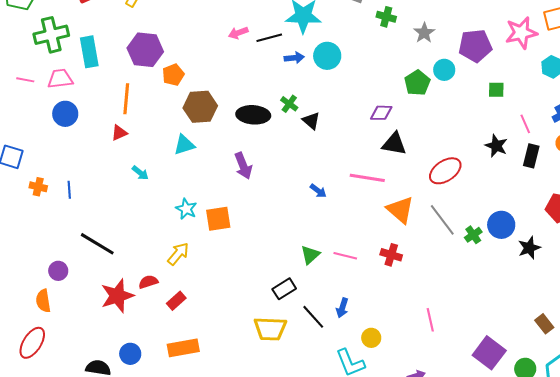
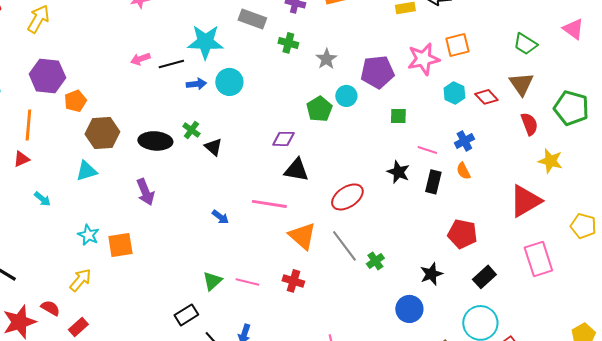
pink line: (525, 124) -> (427, 150), turned -48
blue circle: (501, 225) -> (409, 309), moved
red semicircle: (148, 282) -> (50, 308), turned 48

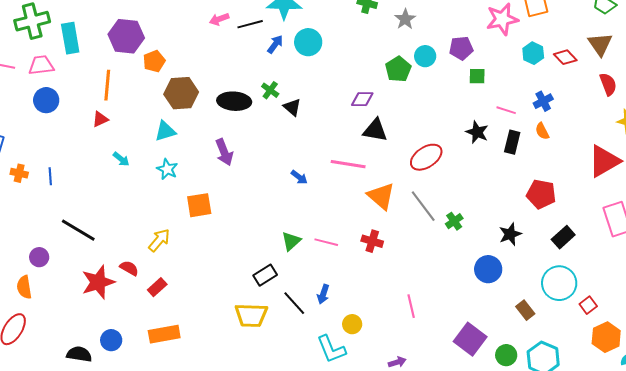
purple pentagon: (377, 72) -> (461, 48), moved, size x0.7
blue arrow: (196, 84) -> (275, 44), turned -48
cyan star: (88, 235) -> (167, 169), moved

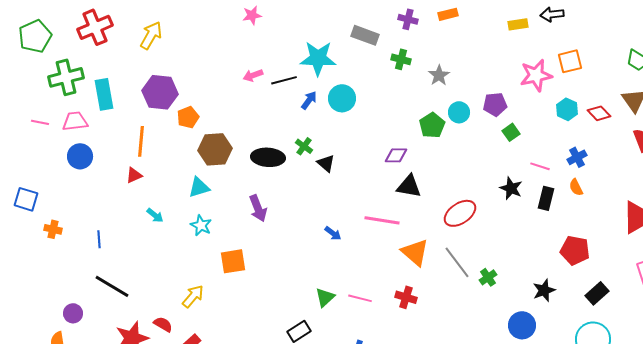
green square: (477, 76) -> (511, 132), turned -36
blue line: (50, 176) -> (99, 239), moved

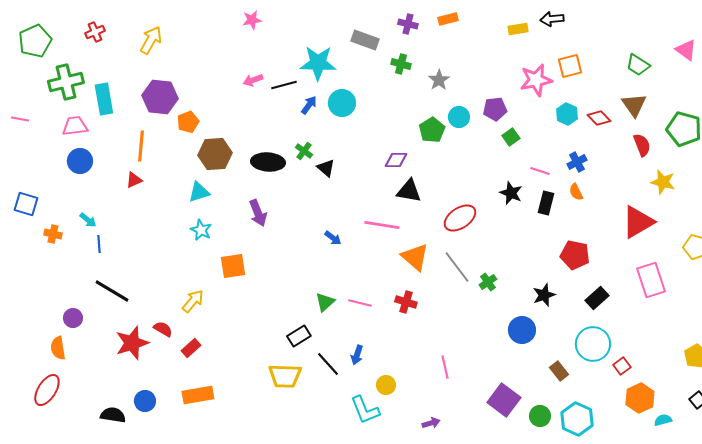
red cross: (95, 27) -> (95, 32), size x0.6
pink line: (40, 122) -> (20, 119), moved
cyan arrow: (155, 215) -> (88, 220), moved

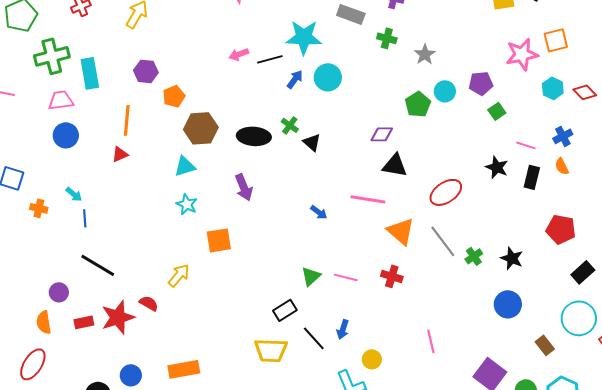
purple hexagon: (160, 97) -> (146, 71), size x0.7
black star: (544, 295) -> (512, 258), moved, turned -30
red rectangle: (191, 348) -> (84, 322), moved, turned 30

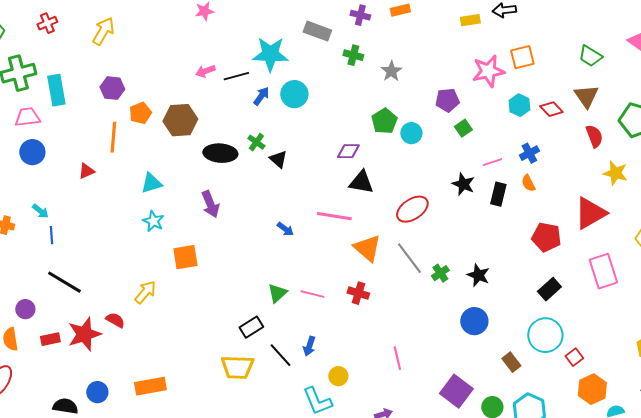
cyan circle: (445, 91) -> (411, 133), moved
orange line: (127, 120) -> (113, 137), moved
brown hexagon: (201, 128) -> (180, 120), moved
pink line: (526, 145) -> (492, 162), turned -36
red pentagon: (561, 229) -> (546, 237), moved

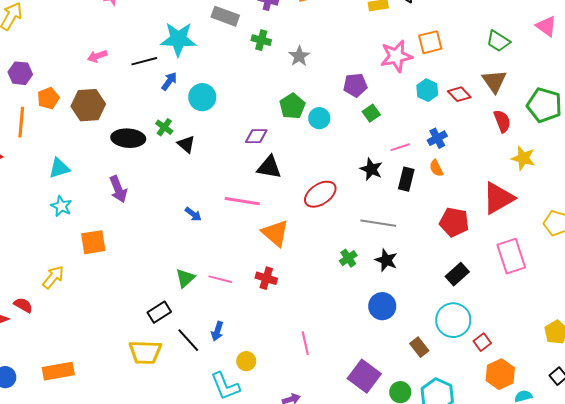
pink arrow: (205, 71) -> (97, 56), moved
cyan circle: (294, 94) -> (202, 97), moved
gray line: (409, 258) -> (378, 223), moved, turned -44

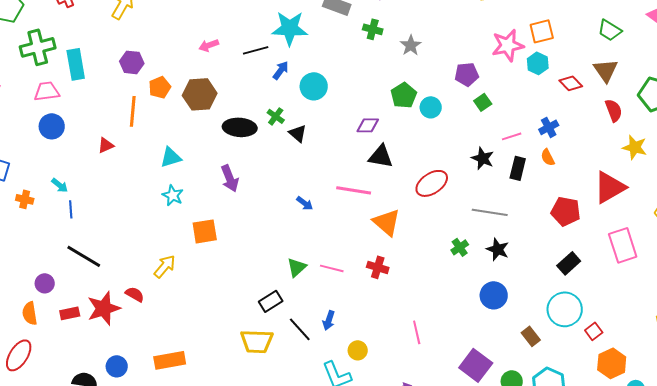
cyan hexagon: (427, 90) -> (538, 63), moved

